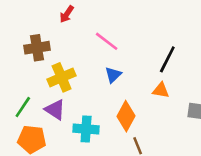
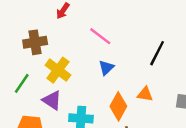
yellow cross: (62, 77) -> (58, 70), turned -30
orange triangle: (161, 90) -> (145, 94), moved
green line: (23, 107) -> (22, 83), moved

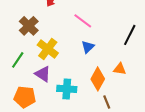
brown cross: (35, 42) -> (29, 26), turned -36

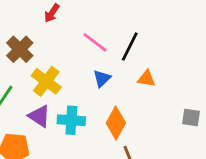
black line: (130, 35) -> (130, 46), moved
orange triangle: (120, 69) -> (146, 79), moved
cyan cross: (67, 89) -> (71, 120), moved

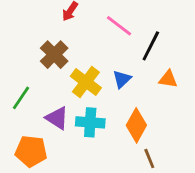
pink line: (95, 42) -> (119, 26), moved
brown cross: (20, 49) -> (54, 55), moved
yellow cross: (46, 81) -> (86, 82), moved

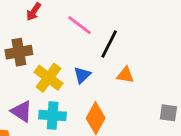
brown cross: (54, 55) -> (19, 52), turned 35

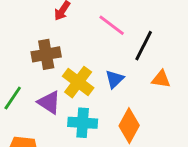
purple triangle: (22, 111) -> (49, 102), moved

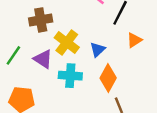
blue triangle: (115, 79) -> (98, 50), moved
orange triangle: (161, 79) -> (134, 40), turned -42

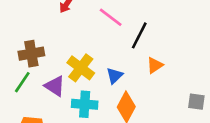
brown cross: (41, 20) -> (31, 54), moved

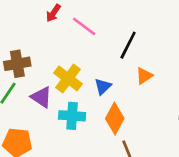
pink line: (111, 17) -> (84, 26), moved

